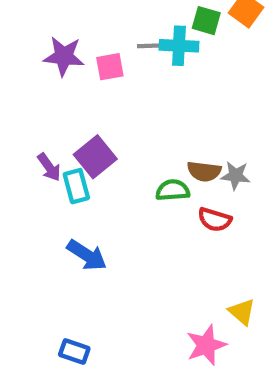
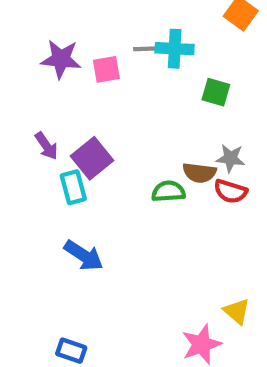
green square: (206, 21) -> (216, 92), moved
purple arrow: (49, 167) -> (46, 146), moved
gray star: (236, 176) -> (230, 158), moved
red semicircle: (215, 220) -> (230, 191), moved

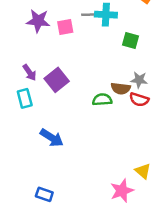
cyan rectangle: (73, 187) -> (25, 98), moved

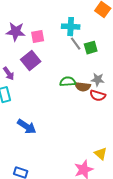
gray line: (90, 15) -> (76, 44), moved, turned 56
green square: (131, 40) -> (91, 48), turned -32
purple square: (57, 80) -> (31, 61), moved
green semicircle: (102, 100) -> (68, 82), moved

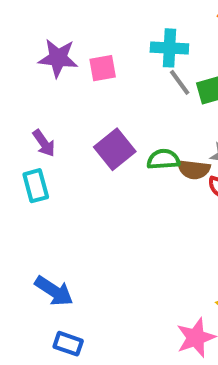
purple square: (31, 61) -> (115, 149), moved
blue arrow: (27, 127) -> (54, 291), moved

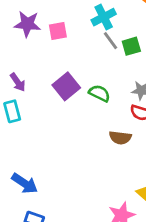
cyan cross: (169, 48) -> (104, 17), turned -30
green semicircle: (163, 159) -> (99, 93), turned 30
brown semicircle: (194, 169) -> (120, 138), moved

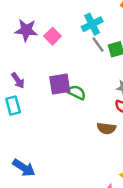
pink square: (58, 31) -> (53, 36), turned -35
purple square: (66, 86) -> (60, 84), turned 30
green semicircle: (99, 93) -> (76, 92), moved

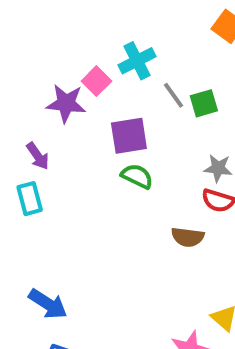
cyan cross: (92, 24) -> (137, 61), moved
purple star: (26, 30) -> (66, 103), moved
purple square: (60, 84) -> (129, 136), moved

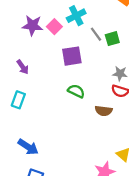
purple star: (66, 103) -> (32, 25), moved
green semicircle: (137, 176) -> (76, 91), moved
cyan rectangle: (30, 199) -> (18, 100), moved, turned 35

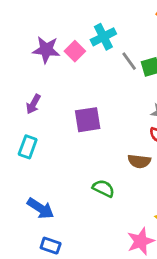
purple square: (72, 56) -> (88, 120), moved
purple arrow: (23, 67) -> (33, 104), turned 64
green semicircle: (76, 91) -> (103, 188), moved

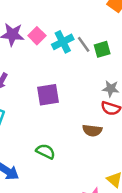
cyan cross: (103, 37) -> (63, 42), moved
green semicircle: (103, 188) -> (46, 151), moved

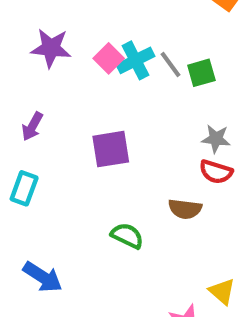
pink square: (37, 36) -> (109, 58), moved
green semicircle: (46, 151) -> (127, 236), moved

